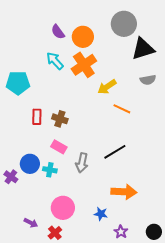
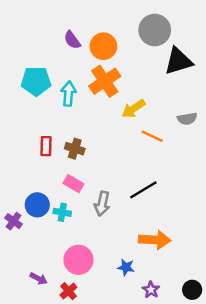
cyan arrow: (55, 61) -> (68, 94), moved, turned 48
gray semicircle: (148, 80) -> (187, 119), moved
cyan pentagon: (18, 83) -> (36, 81), moved

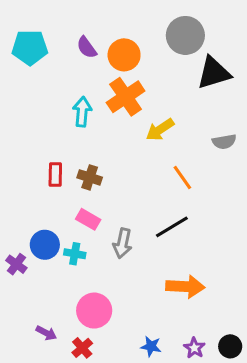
cyan pentagon: (36, 81) -> (30, 47), moved
orange line: (152, 136) -> (182, 177), moved, turned 30
blue star: (126, 267) -> (151, 346), moved
purple star: (151, 290) -> (194, 348), moved

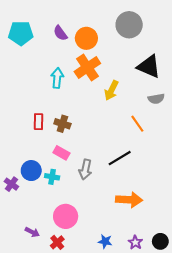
black triangle: (214, 73) -> (149, 66), moved, turned 40
yellow arrow: (160, 130) -> (111, 90), turned -30
orange line: (182, 177) -> (137, 124), moved

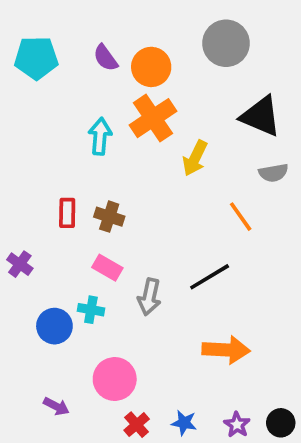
blue circle: (31, 171) -> (54, 326), moved
purple cross: (11, 184) -> (20, 264), moved
red cross: (57, 242) -> (137, 425), moved

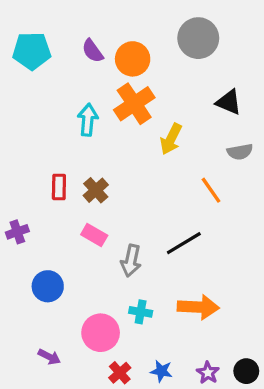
black triangle: (261, 116) -> (229, 102), size x0.7
brown cross: (109, 217) -> (96, 190), turned 30
purple cross: (20, 264) -> (17, 232), turned 35
cyan cross: (91, 310) -> (141, 312), moved

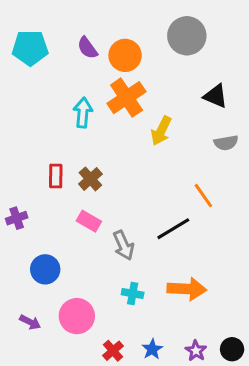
orange line: (211, 190) -> (203, 196), moved
gray arrow: (131, 261) -> (124, 245), turned -36
pink circle: (101, 333) -> (77, 316), moved
purple arrow: (49, 357) -> (30, 322), moved
blue star: (161, 371) -> (152, 349), turned 30

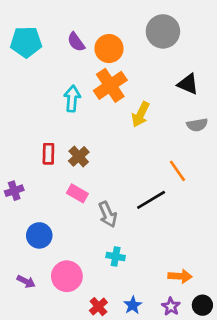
orange arrow: (187, 289) -> (180, 276), moved, size x0.7

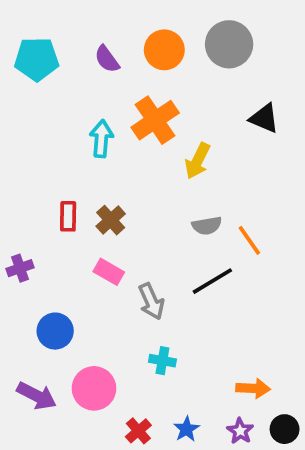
orange circle: (109, 49) -> (164, 50), moved
gray semicircle: (197, 125) -> (207, 226), moved
purple arrow: (26, 281) -> (37, 396), size x1.5

